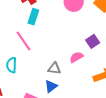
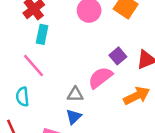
pink semicircle: (76, 57) -> (100, 78), size x1.5

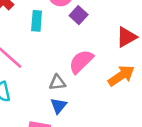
cyan rectangle: (42, 34) -> (37, 21), moved
purple square: (118, 56) -> (79, 15), moved

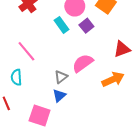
cyan rectangle: (37, 21) -> (62, 25), moved, turned -49
gray triangle: (57, 82) -> (61, 77), turned -40

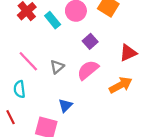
cyan rectangle: (62, 25) -> (53, 20), moved
purple square: (86, 26) -> (90, 41), moved
gray triangle: (61, 77) -> (57, 67), moved

